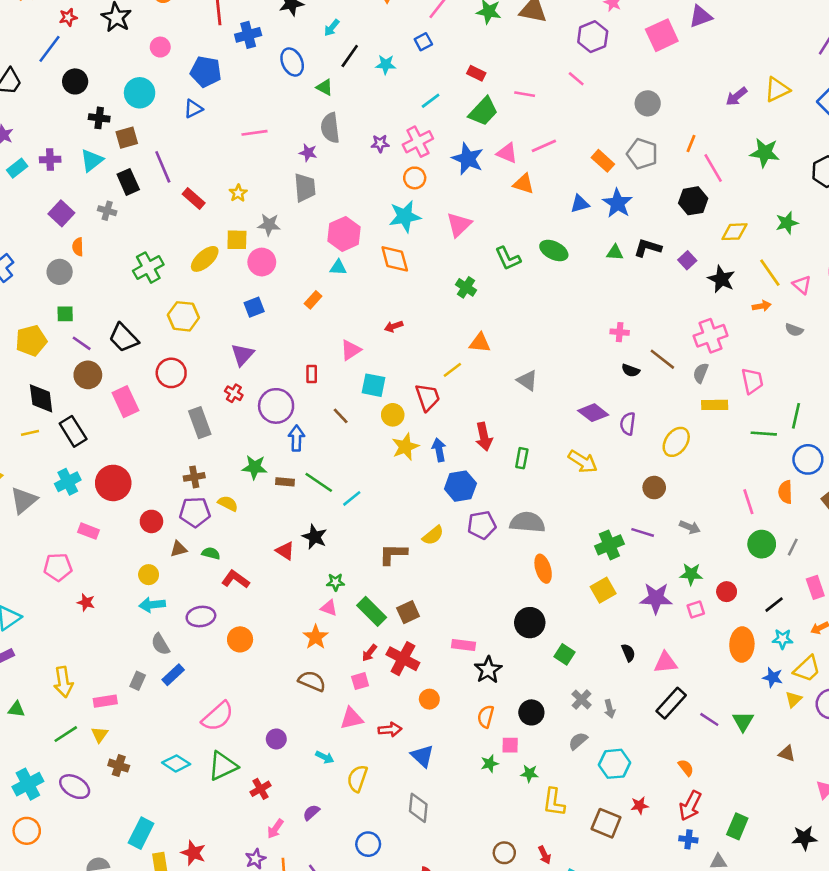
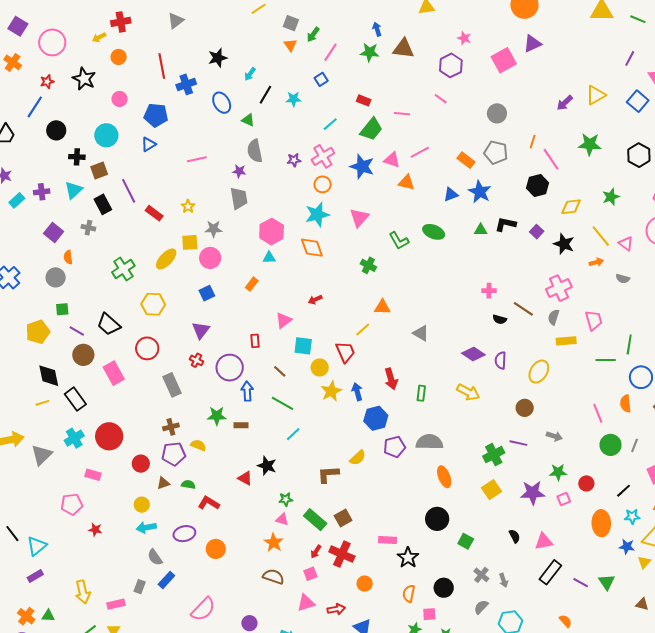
green line: (319, 482) -> (282, 403), moved

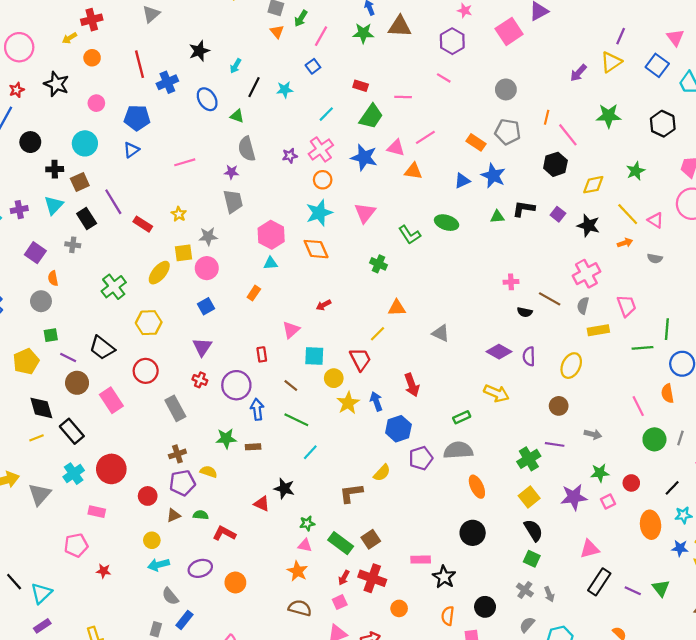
purple line: (630, 58) -> (621, 36), moved
green rectangle: (421, 393) -> (462, 417), moved, turned 63
black semicircle: (515, 536) -> (533, 530), moved, size x1.5
green square: (466, 541) -> (532, 559), moved

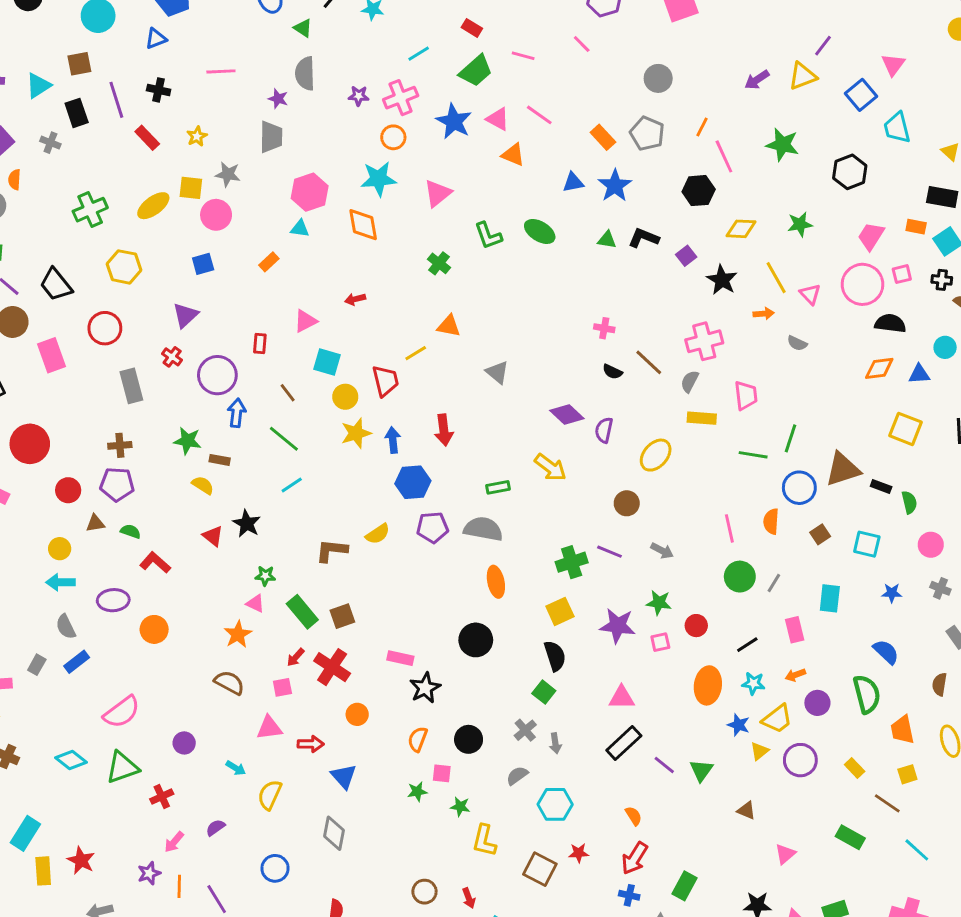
pink line: (425, 137) -> (539, 115), turned 54
black cross: (55, 169) -> (159, 90), moved
yellow semicircle: (209, 472) -> (203, 485), moved

